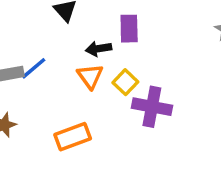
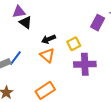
purple rectangle: (129, 29) -> (98, 23), moved, turned 42
yellow square: (125, 82) -> (74, 44), moved, turned 32

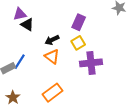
purple rectangle: (98, 23) -> (79, 22), moved

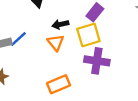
yellow square: (78, 43) -> (88, 35), size x1.5
orange rectangle: (52, 93) -> (59, 84), moved

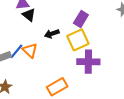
orange triangle: (56, 43) -> (30, 50), moved

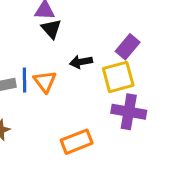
blue line: (16, 51) -> (25, 80), turned -49

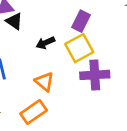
orange triangle: (45, 82) -> (44, 82), moved
orange rectangle: (77, 142) -> (34, 112), moved

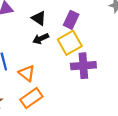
black triangle: (14, 21) -> (39, 18), moved
orange triangle: (44, 82) -> (27, 73), moved

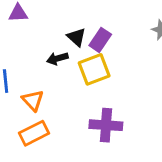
black triangle: (39, 18) -> (76, 37), moved
purple cross: (83, 66) -> (106, 125), moved

